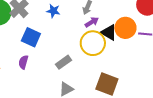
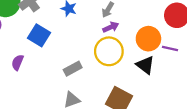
black triangle: (109, 33) -> (145, 65), moved
purple semicircle: (23, 62) -> (18, 62), moved

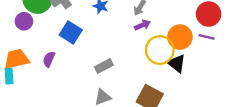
purple line: (170, 49) -> (206, 37), moved
yellow circle: (109, 51) -> (160, 50), moved

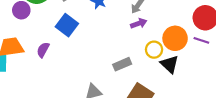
yellow circle: (160, 50) -> (154, 50), size x0.6
gray rectangle: (104, 66) -> (122, 64), moved

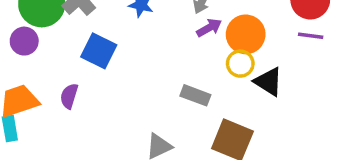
orange circle: (175, 38) -> (246, 34), moved
gray rectangle: (122, 64) -> (195, 95), turned 54

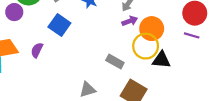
yellow circle: (240, 64) -> (146, 46), size x1.5
black triangle: (268, 82) -> (161, 60), turned -36

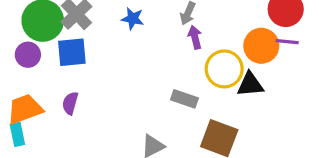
purple arrow: (130, 21) -> (195, 37), turned -72
blue square: (59, 25) -> (72, 52), moved, turned -30
orange circle: (152, 29) -> (261, 46), moved

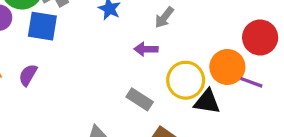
purple arrow: (195, 37) -> (146, 49), moved, turned -90
purple line: (287, 42) -> (251, 82), moved

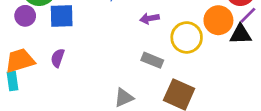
purple line: (251, 82) -> (248, 15), moved, turned -54
black triangle: (207, 102) -> (241, 34), moved

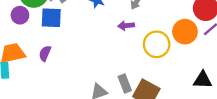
black triangle: (241, 34) -> (203, 80), moved
gray rectangle: (152, 60) -> (125, 83), moved, turned 42

